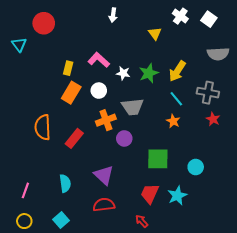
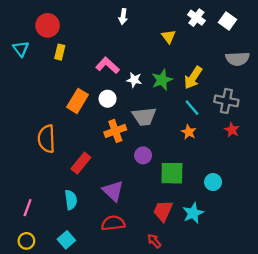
yellow rectangle: (68, 68) -> (60, 52), moved
red rectangle: (74, 138) -> (81, 163), moved
purple circle: (124, 138) -> (143, 155), moved

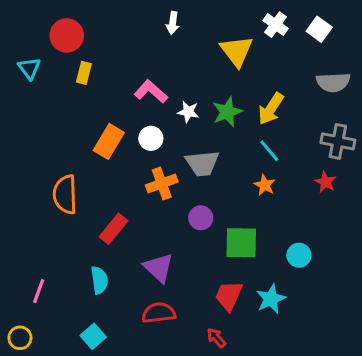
yellow triangle: (169, 37) -> (237, 51), size x1.6
gray cross: (226, 101) -> (338, 141), moved
yellow circle: (26, 241) -> (20, 338), moved

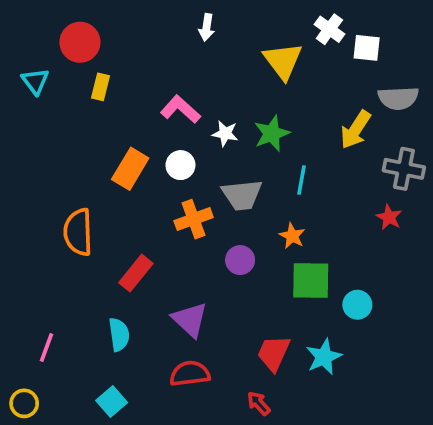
white square: (319, 29) -> (367, 48), moved, turned -30
yellow arrow: (271, 109) -> (355, 130), moved
cyan line: (269, 151) -> (302, 180), moved, turned 50
orange star: (265, 185) -> (292, 236), moved
green square: (241, 243) -> (311, 281), moved

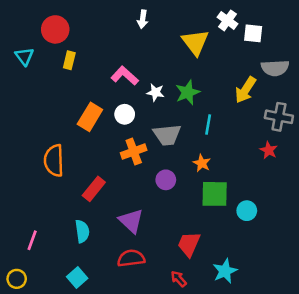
cyan star: (324, 357) -> (225, 271), moved

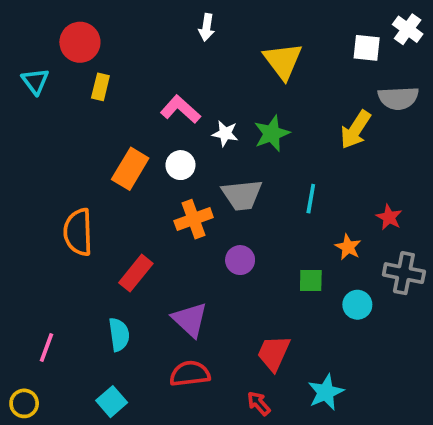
white cross: (227, 20) -> (408, 29), moved
gray cross: (279, 117) -> (404, 273), moved
cyan line: (208, 125) -> (311, 199), moved
orange star: (202, 163) -> (348, 247), moved
green square: (215, 194) -> (311, 281), size x0.6

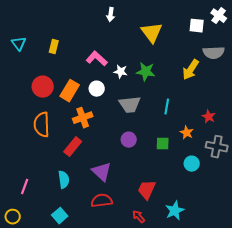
red circle: (80, 42) -> (43, 87), moved
green star: (272, 133) -> (146, 72), turned 30
orange cross: (194, 219) -> (83, 118), moved
green square: (311, 281) -> (163, 144), moved

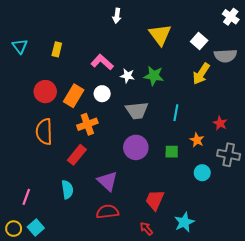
white square: (197, 26) -> (199, 41), moved, turned 35
purple circle: (129, 140) -> (136, 147), size x1.5
cyan square: (60, 216) -> (36, 227), moved

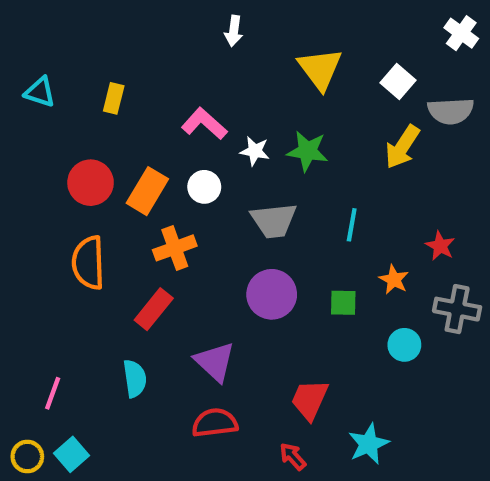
cyan triangle: (20, 46) -> (40, 92), turned -35

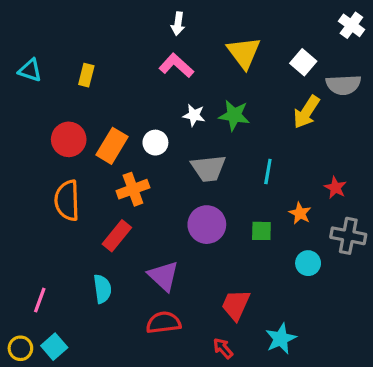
pink L-shape: (204, 124) -> (176, 65), moved

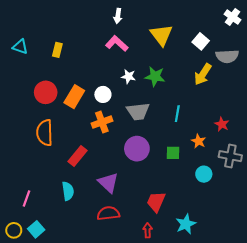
orange cross: (133, 189) -> (102, 122), moved
red arrow: (223, 348) -> (148, 230), turned 40

